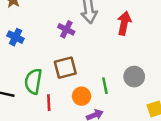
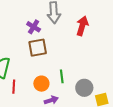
brown square: (65, 68) -> (38, 48), moved
gray circle: (134, 77) -> (84, 88), moved

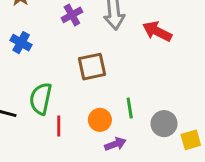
red arrow: (82, 26) -> (157, 31), turned -78
purple cross: (34, 27) -> (72, 15), moved, turned 32

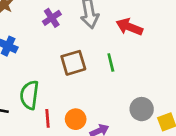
green line: (130, 108) -> (111, 63), moved
orange circle: (100, 120) -> (76, 119), moved

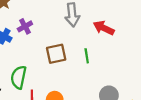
purple cross: (52, 18) -> (25, 26), moved

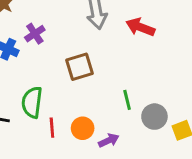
green line: (87, 56) -> (127, 100), moved

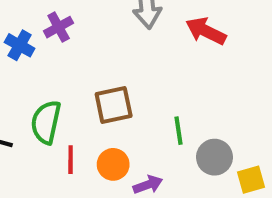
brown square: (79, 67) -> (114, 105), moved

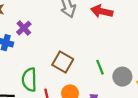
brown square: (114, 105) -> (63, 62), turned -35

